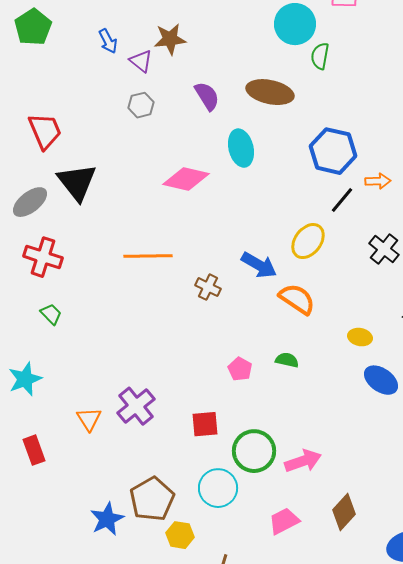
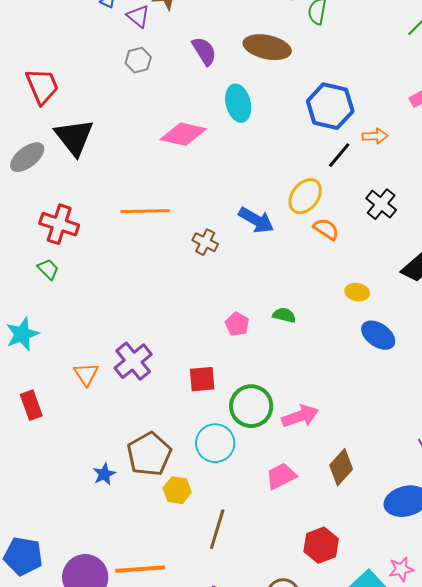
red cross: (43, 257) -> (59, 224), moved
orange semicircle: (297, 299) -> (326, 229), moved, size x0.7
blue star: (107, 519) -> (104, 474), size x0.7

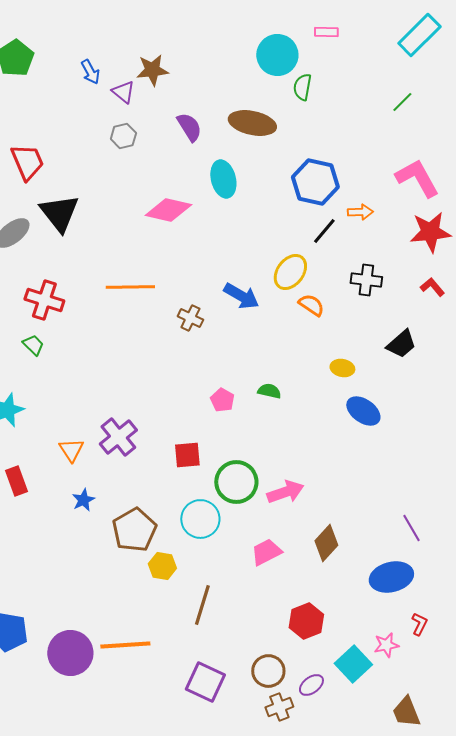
black cross: (381, 204) -> (366, 280), turned -32
blue star: (104, 474) -> (83, 500), moved

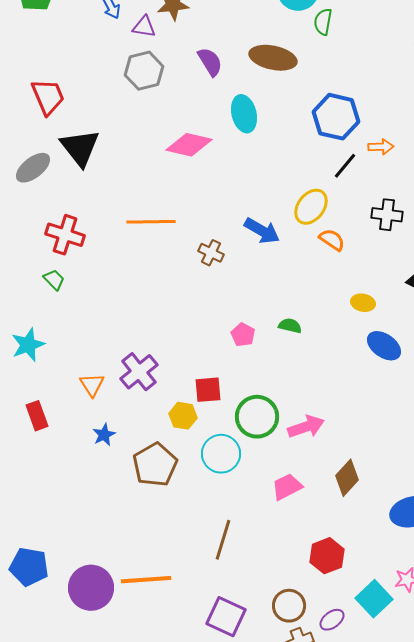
purple triangle: (123, 92) -> (144, 27), turned -30
gray hexagon: (123, 136) -> (144, 71), size x1.5
yellow hexagon: (162, 566) -> (183, 416), moved

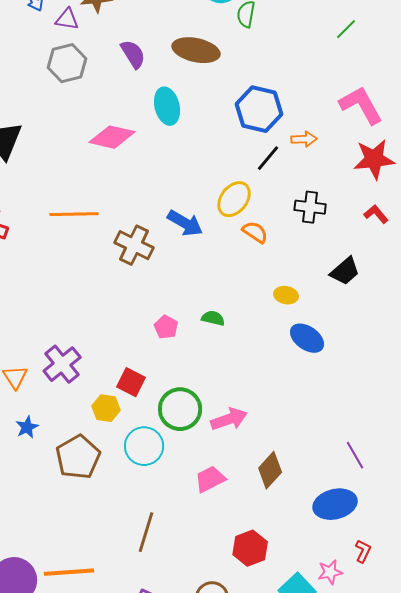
brown cross: (211, 253) -> (134, 245), size x1.5
red square: (208, 390) -> (131, 382), turned 32

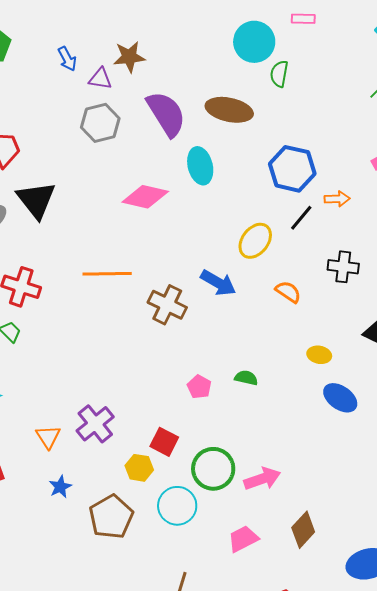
purple semicircle: (133, 54) -> (166, 114), size x1.6
yellow ellipse: (234, 199) -> (255, 241), moved

